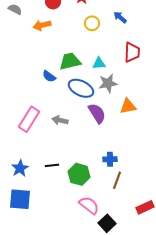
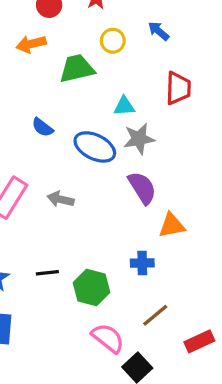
green trapezoid: (70, 61) -> (77, 69), moved
orange triangle: (128, 106) -> (172, 225), moved
purple semicircle: (97, 113) -> (142, 188), moved
brown line: (117, 180) -> (155, 315), moved, turned 30

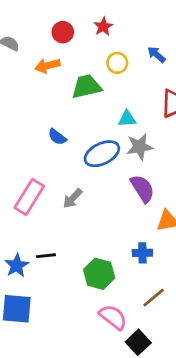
blue ellipse: (95, 147) -> (102, 154), turned -52
gray arrow: (61, 199) -> (73, 198), turned -60
black line: (47, 273) -> (46, 256), moved

